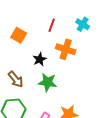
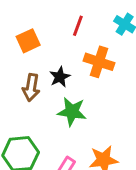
orange square: (19, 35) -> (28, 41), turned 35
brown arrow: (16, 79) -> (31, 88), moved, turned 48

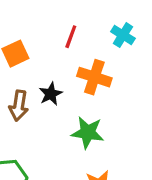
green star: (72, 112) -> (88, 133), moved

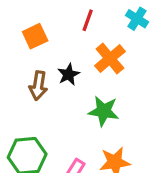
orange cross: (94, 77) -> (110, 59), turned 32

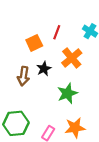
orange square: (35, 36) -> (34, 43), moved
green star: (104, 111) -> (67, 93), turned -30

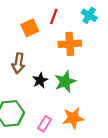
orange cross: (72, 58) -> (70, 44), turned 36
black star: (44, 69) -> (40, 80), moved

